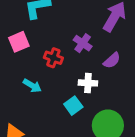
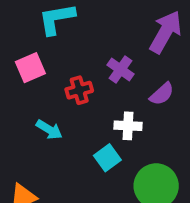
red cross: (53, 58) -> (79, 90), turned -36

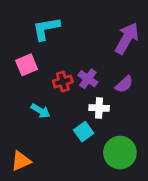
purple cross: (120, 69) -> (88, 79), moved

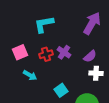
cyan L-shape: (46, 29) -> (44, 24), moved
pink square: (27, 65) -> (20, 52), moved
white cross: (99, 108) -> (96, 73), moved

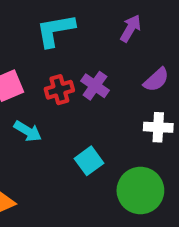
purple arrow: (92, 23) -> (131, 28), moved, size x0.6
purple semicircle: (90, 56) -> (156, 80), moved

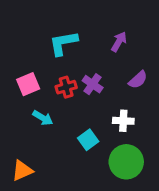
white cross: (158, 127) -> (123, 121), moved

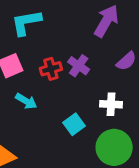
purple arrow: (119, 42) -> (106, 21), size x1.5
cyan L-shape: (63, 43) -> (26, 23), moved

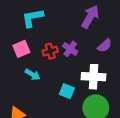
white cross: (111, 104) -> (94, 77), size x1.5
cyan square: (74, 124) -> (67, 91), turned -32

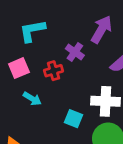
purple cross: (70, 49) -> (75, 52), moved

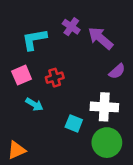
purple arrow: (101, 29) -> (101, 38), turned -80
purple cross: (75, 52) -> (71, 27), moved

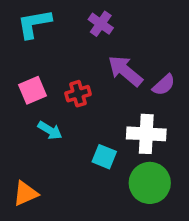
purple arrow: (101, 38) -> (125, 71), moved
cyan L-shape: (34, 39) -> (34, 24), moved

